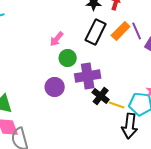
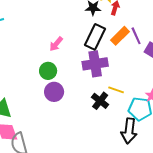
green circle: (68, 58) -> (48, 71), moved
purple cross: (88, 76) -> (95, 64), moved
yellow line: (117, 105) -> (116, 90), moved

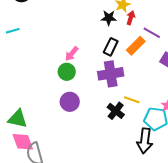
purple line: (136, 36) -> (152, 33), moved, turned -36
black rectangle: (95, 37) -> (111, 47), size x0.7
green circle: (48, 71) -> (67, 72), moved

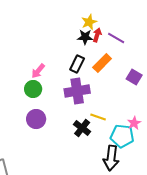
black star: (109, 18) -> (85, 37), moved
purple line: (152, 33) -> (116, 38), moved

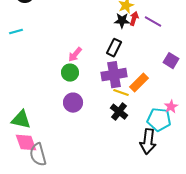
orange rectangle: (102, 63) -> (139, 83), moved
yellow line: (98, 117) -> (121, 93), moved

